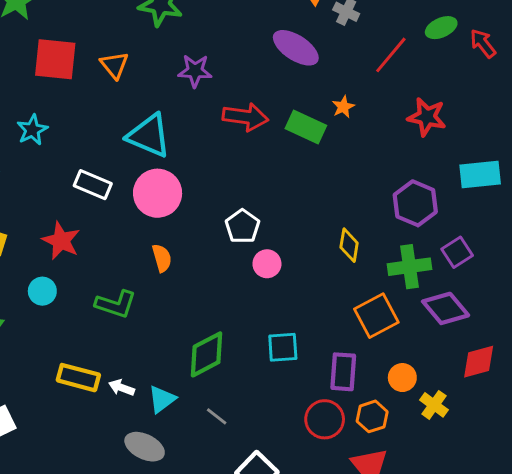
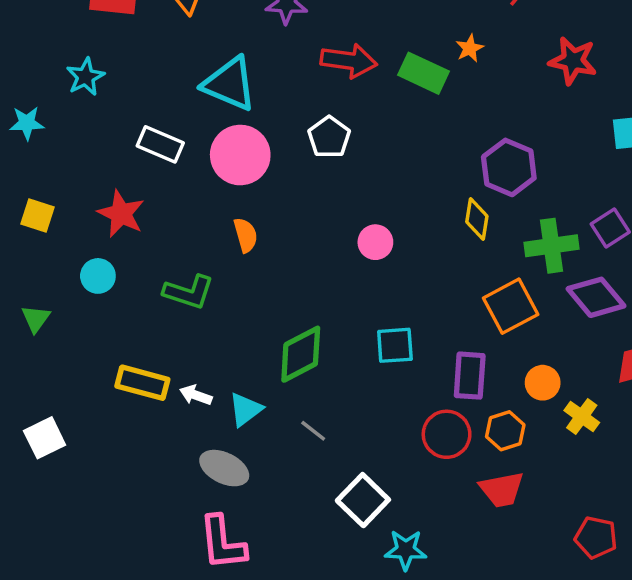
purple hexagon: (415, 203) -> (509, 167), moved
white pentagon: (242, 226) -> (329, 137), moved

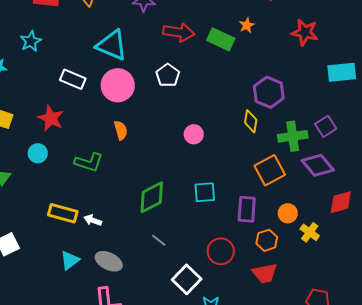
cyan triangle: (246, 409) -> (70, 260), moved
red circle: (447, 434) -> (221, 251), moved

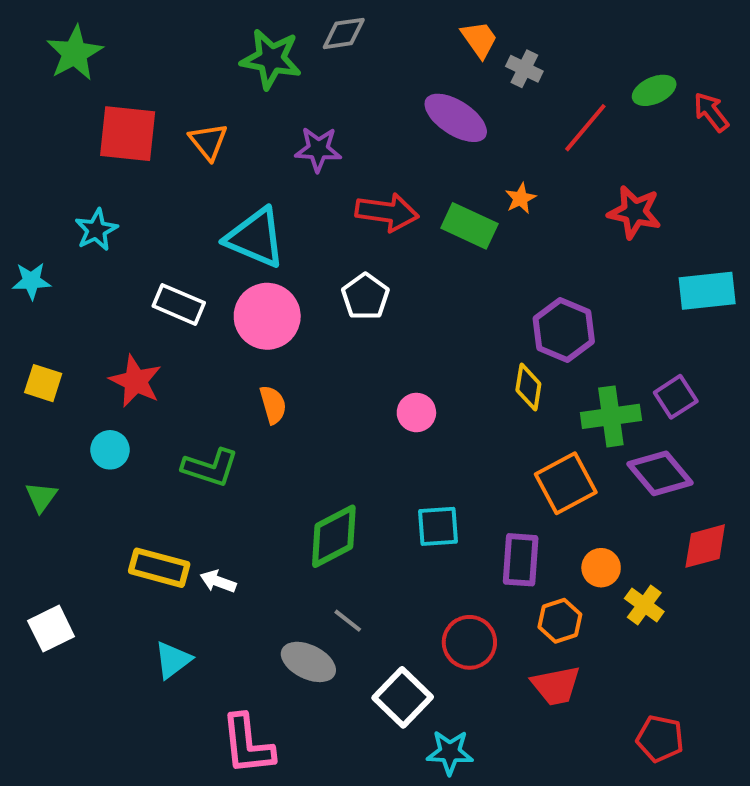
gray ellipse: (109, 261) -> (308, 662), moved

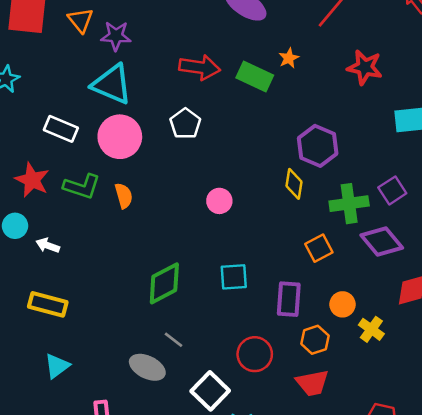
purple star: (318, 149) -> (116, 36), moved
green L-shape: (210, 468) -> (82, 187), moved
orange square: (566, 483) -> (319, 248), size x0.7
white arrow: (218, 581) -> (48, 245), moved

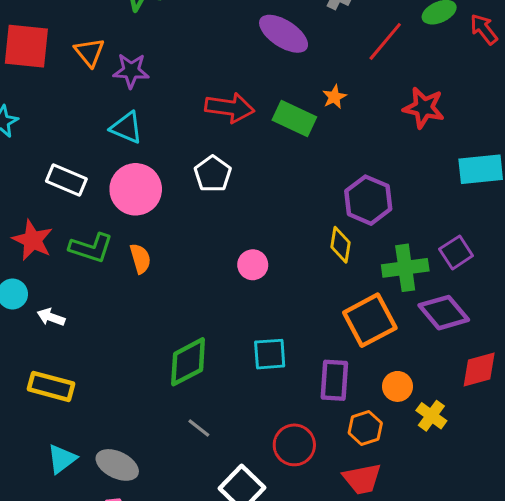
cyan triangle: (112, 84) -> (126, 128), size x0.7
orange square: (319, 248) -> (370, 320), size x1.6
gray ellipse: (147, 367) -> (117, 465), moved

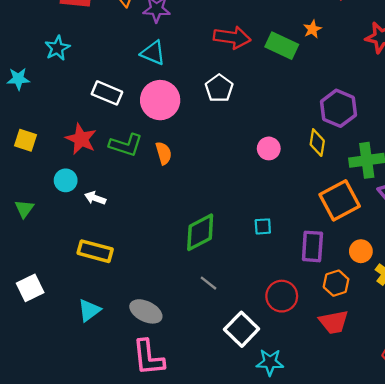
pink circle: (253, 265) -> (269, 148), moved
cyan square: (270, 354) -> (263, 226), size x0.7
cyan triangle: (62, 459) -> (89, 310), moved

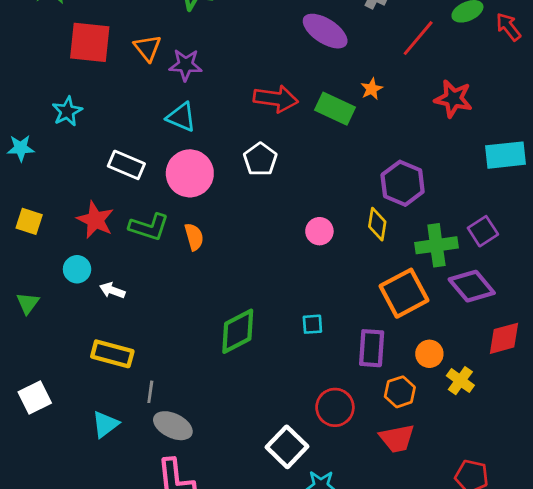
gray line: (209, 283) -> (150, 392), moved, turned 60

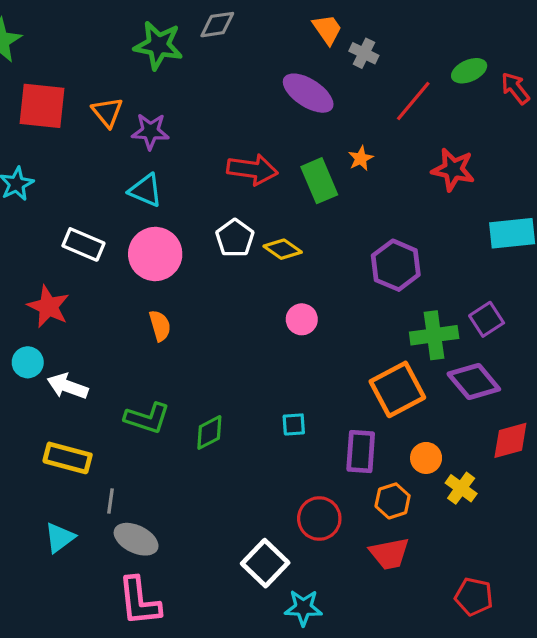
green rectangle: (335, 109) -> (319, 181), turned 42
yellow diamond: (377, 224) -> (283, 249), moved, turned -64
green L-shape: (149, 227) -> (147, 418), moved
white arrow: (112, 290) -> (68, 386), size x1.4
green diamond: (238, 331) -> (209, 432), size x0.7

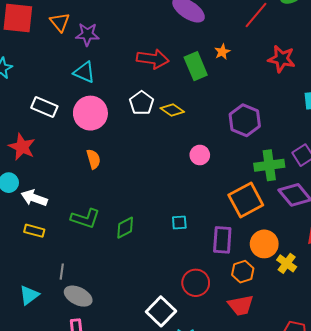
pink circle: (302, 319) -> (200, 155), moved
yellow rectangle: (68, 458) -> (34, 231), moved, size x0.7
orange circle: (426, 458) -> (264, 244), size x1.4

